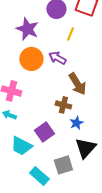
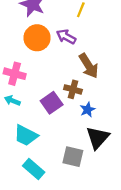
purple square: (44, 132) -> (52, 103), moved
gray square: (63, 165) -> (73, 157), turned 30
cyan rectangle: (39, 176) -> (34, 169), moved

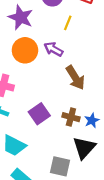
brown cross: (73, 89) -> (71, 117), moved
blue star: (88, 110) -> (92, 120), moved

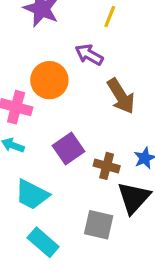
orange circle: (25, 50) -> (49, 80), moved
brown cross: (71, 117) -> (107, 166), moved

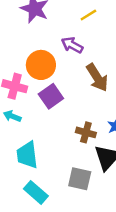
yellow line: (110, 17) -> (88, 15), turned 36
purple square: (68, 148) -> (51, 96), moved
cyan trapezoid: (32, 195) -> (27, 155), turned 56

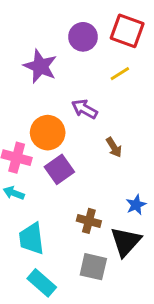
yellow line: (88, 15) -> (120, 74), moved
brown arrow: (97, 77) -> (114, 147), size x0.6
brown cross: (86, 132) -> (89, 221), moved

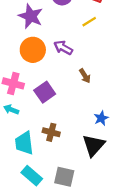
orange circle: (48, 133) -> (33, 50), moved
brown cross: (89, 221) -> (51, 132), moved
gray square: (93, 267) -> (64, 177), moved

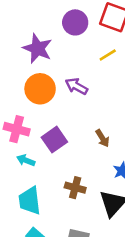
brown arrow: (85, 76) -> (102, 138), moved
cyan arrow: (11, 109) -> (26, 160), moved
brown cross: (51, 132) -> (75, 188), moved

